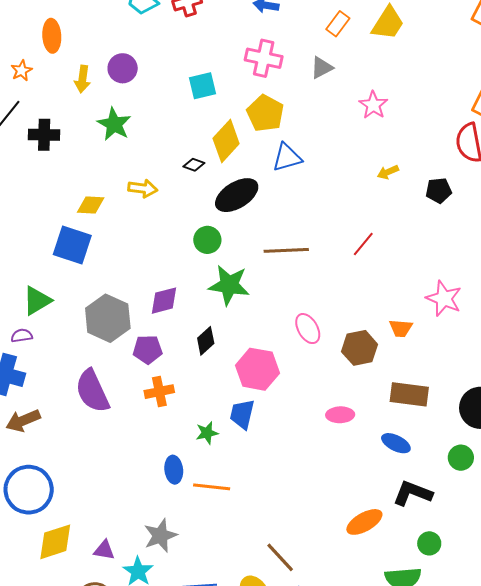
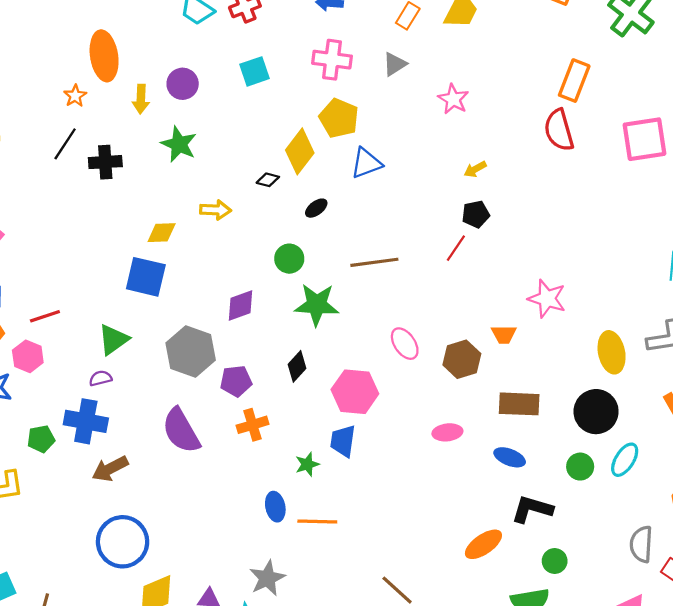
orange ellipse: (52, 36) -> (104, 56), size x1.4
cyan square: (202, 86) -> (255, 71), moved
black pentagon: (439, 190) -> (476, 214), moved
black ellipse: (237, 195) -> (316, 208), size x0.5
purple diamond: (164, 301) -> (241, 306), moved

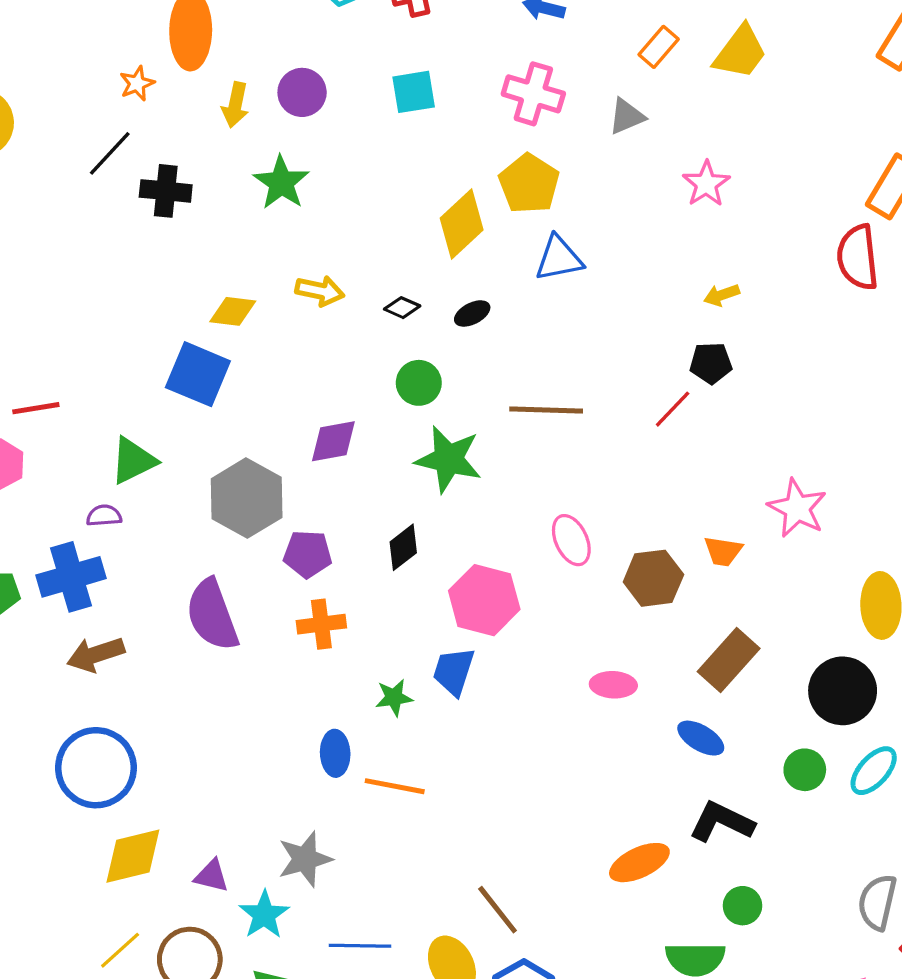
black diamond: (268, 180) -> (402, 308), moved
brown rectangle: (519, 404) -> (729, 660), turned -60
blue cross: (86, 421) -> (71, 577), turned -36

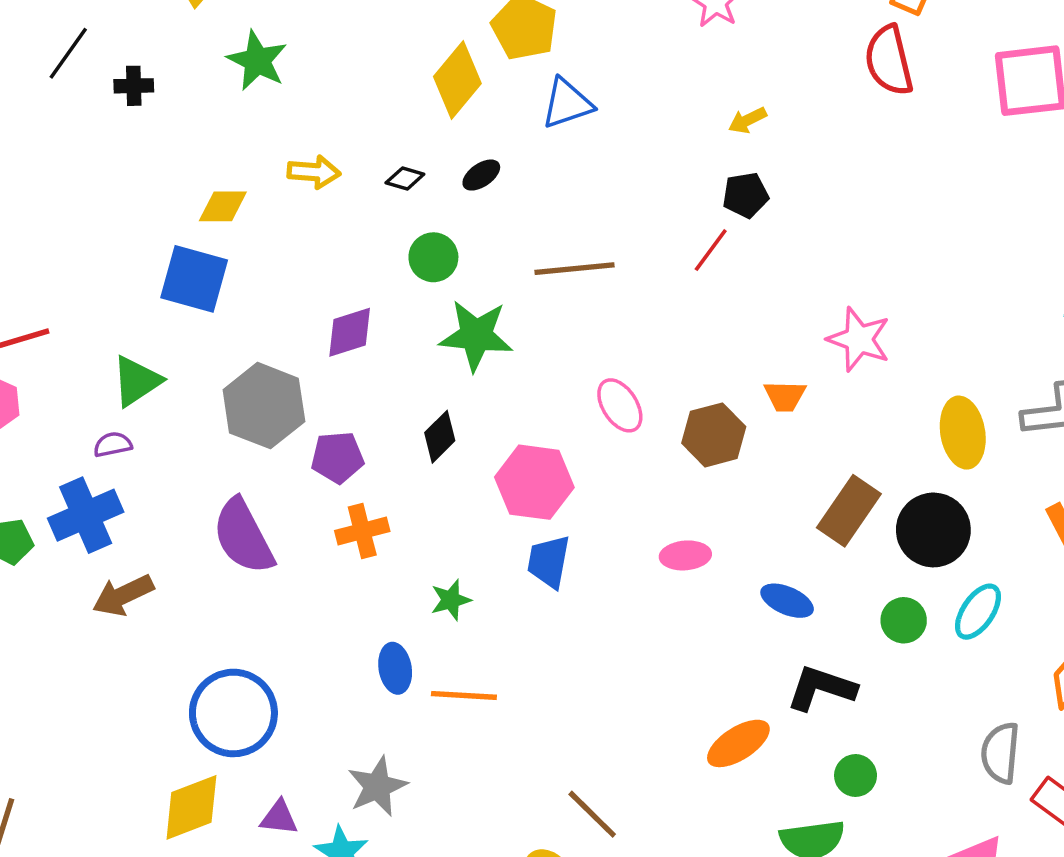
black cross: (166, 191) -> (134, 86), size x0.7
brown rectangle: (729, 660) -> (849, 511), moved
blue trapezoid: (454, 671) -> (549, 562), moved
blue circle: (96, 768) -> (233, 713), moved

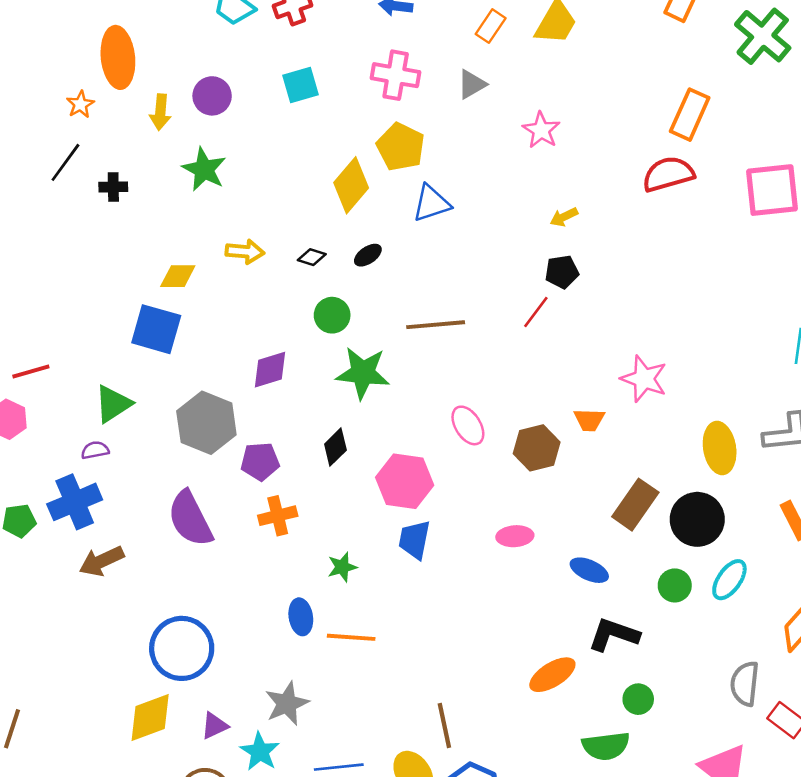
red semicircle: (889, 60) -> (668, 174), turned 87
brown line: (592, 814) -> (444, 725), turned 33
purple triangle: (279, 818) -> (214, 726), turned -32

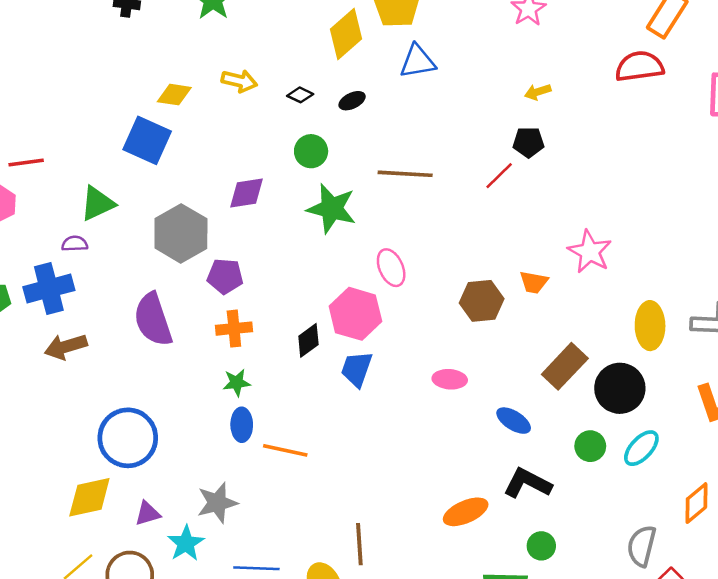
pink ellipse: (468, 425) -> (391, 268), moved
black diamond: (335, 447) -> (308, 340), moved
green star: (342, 567) -> (237, 383), moved

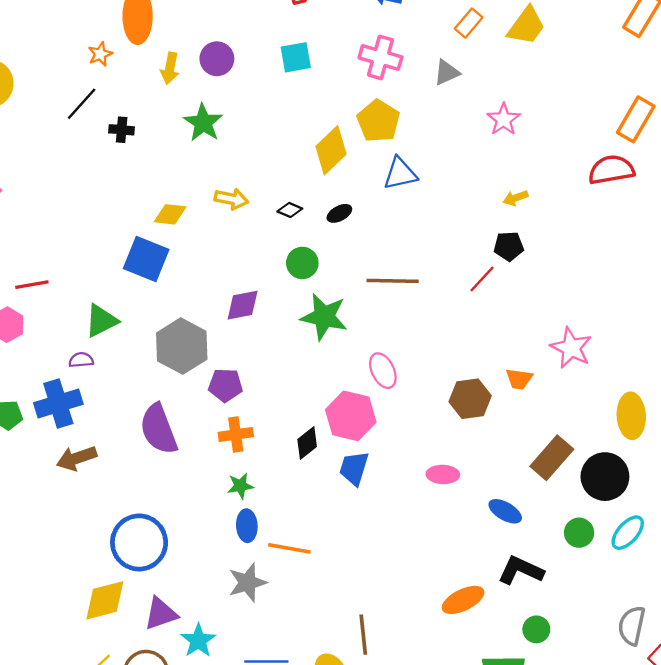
gray star: (217, 503) -> (248, 583), moved
purple triangle: (148, 513) -> (161, 614), size x1.4

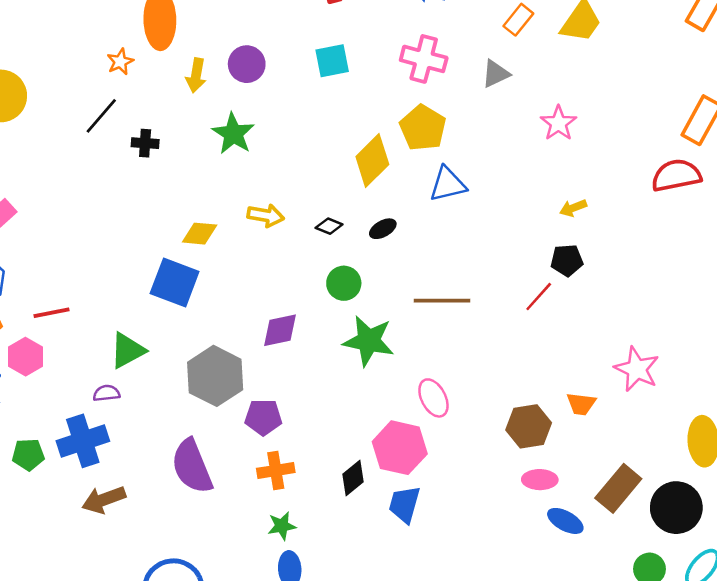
pink ellipse: (443, 474) -> (540, 480), moved
blue ellipse: (505, 511) -> (565, 521), moved

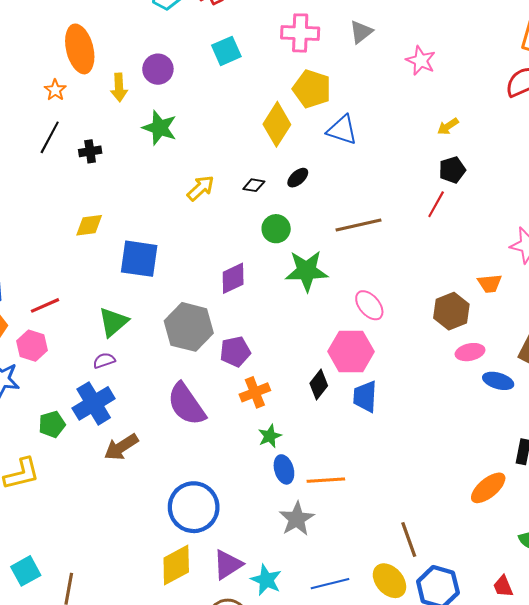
blue triangle: (448, 184) -> (342, 130), turned 44
yellow arrow: (266, 215) -> (201, 188), turned -40
yellow diamond: (200, 234) -> (89, 225), moved

